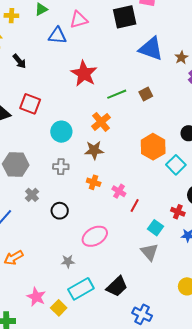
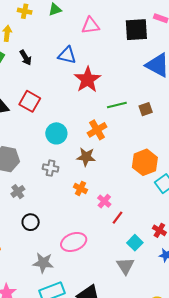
blue triangle: (57, 36) -> (67, 55), moved
black circle: (60, 211) -> (31, 222), moved
gray star: (68, 261) -> (43, 263), size x1.5

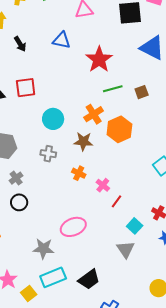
red star: (88, 80) -> (99, 59), moved
red square: (30, 101) -> (26, 88), turned -35
orange hexagon: (145, 162) -> (119, 129), moved
black circle: (31, 222) -> (19, 202), moved

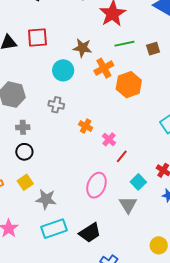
brown star: (83, 141) -> (82, 48), moved
gray cross: (16, 178) -> (23, 127), turned 32
pink ellipse: (73, 227) -> (96, 185), moved, turned -50
yellow square: (29, 293) -> (25, 182), moved

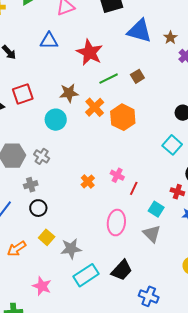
gray cross: (56, 105) -> (42, 156), moved, turned 35
orange cross: (86, 126) -> (88, 181), moved, turned 32

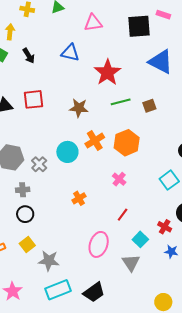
orange cross: (95, 107) -> (95, 141), moved
cyan circle: (56, 120) -> (67, 152), moved
pink cross: (117, 175) -> (119, 179), moved

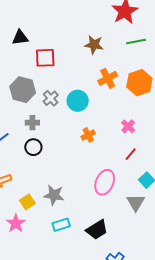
red square: (33, 99) -> (45, 58), moved
cyan circle: (67, 152) -> (78, 101), moved
pink cross: (119, 179) -> (128, 126), moved
yellow square: (27, 244) -> (27, 202), moved
cyan rectangle: (58, 290) -> (61, 225), size x0.7

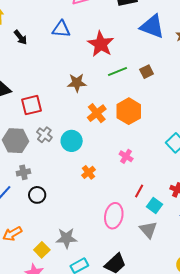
gray cross: (51, 98) -> (44, 135), moved
gray cross: (32, 123) -> (23, 172), moved
red line: (131, 154) -> (139, 191), moved

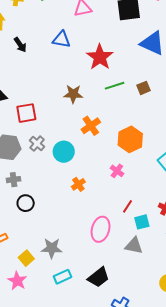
orange hexagon: (129, 111) -> (130, 139), moved
cyan square: (155, 205) -> (142, 222), turned 35
gray triangle: (148, 230) -> (134, 246), turned -42

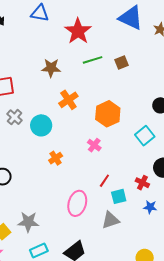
gray triangle: (134, 246) -> (110, 220), turned -30

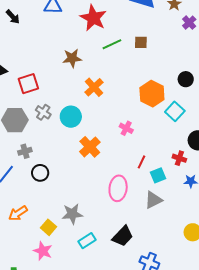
brown square: (121, 62) -> (141, 42), turned 32
orange hexagon: (108, 114) -> (152, 94), moved
orange cross: (56, 158) -> (90, 147), size x1.5

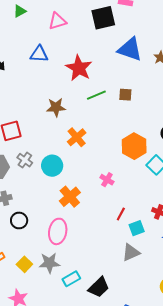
pink ellipse: (118, 188) -> (58, 231), moved
yellow square: (48, 227) -> (24, 264), moved
cyan rectangle: (87, 241) -> (71, 279), moved

